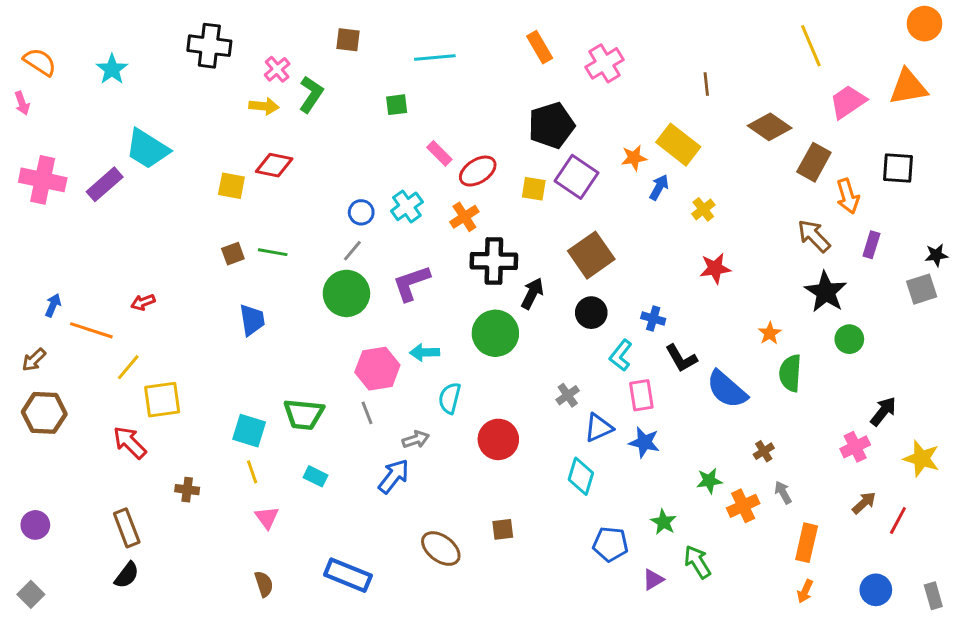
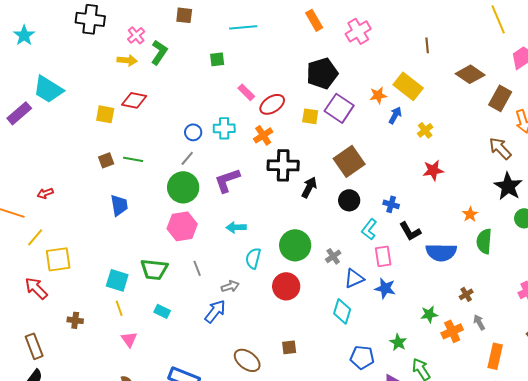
cyan cross: (407, 206) -> (224, 128), turned 35
green circle: (495, 333) -> (295, 245), moved
pink hexagon: (377, 369) -> (182, 226), moved
blue semicircle: (727, 389) -> (441, 252), turned -40

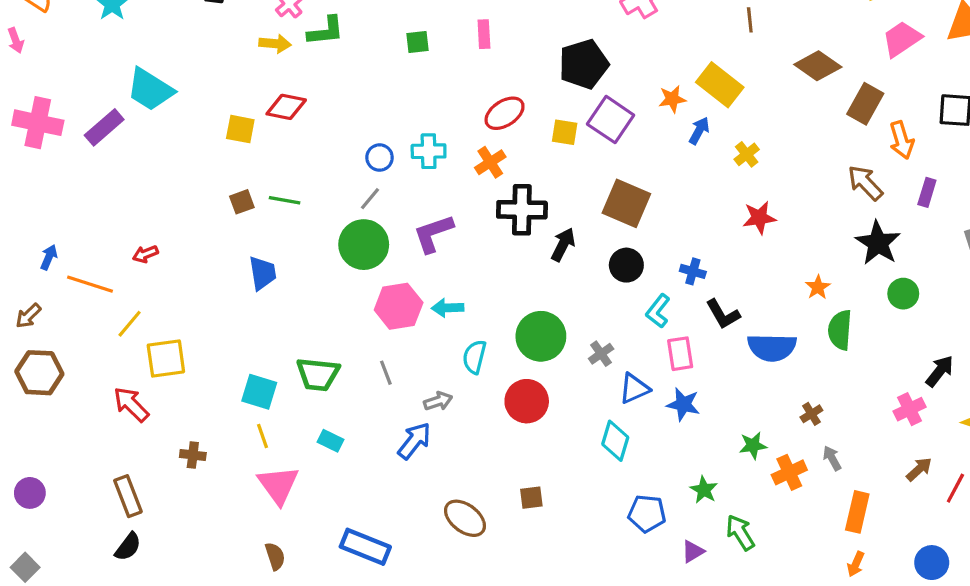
green L-shape: (159, 52) -> (326, 31), turned 50
pink rectangle: (246, 92) -> (484, 34), moved, turned 42
brown square: (349, 161) -> (626, 203), turned -32
pink hexagon: (182, 226) -> (399, 306), moved
pink triangle: (129, 339) -> (278, 485), size x1.6

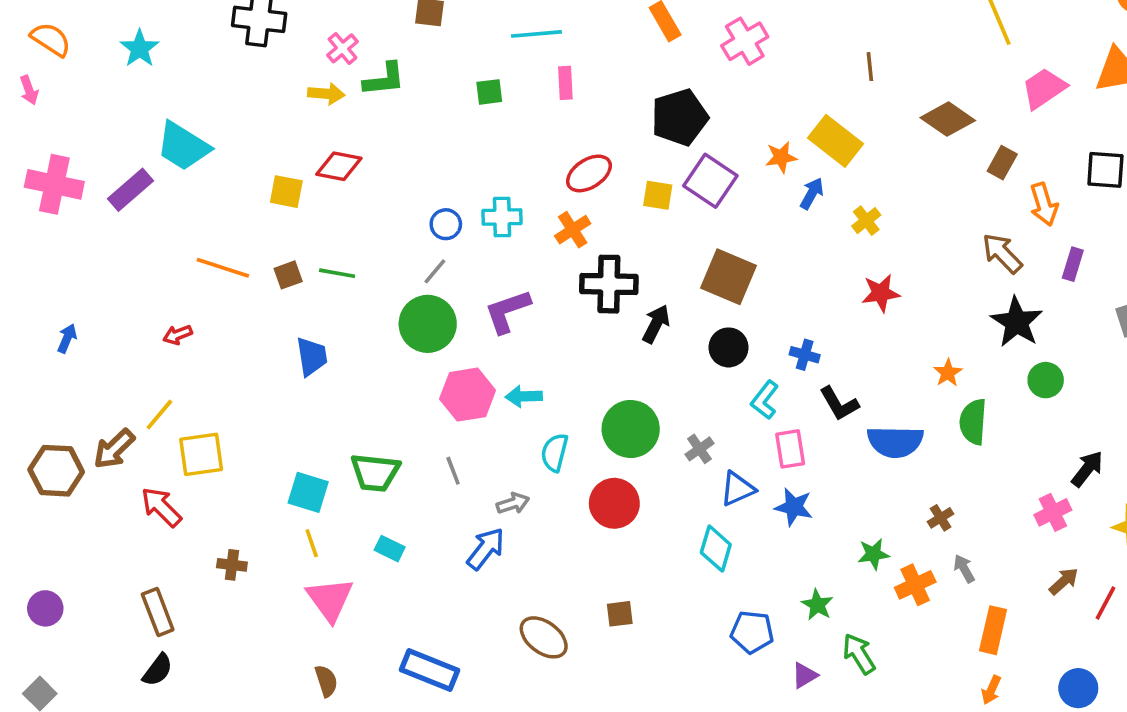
brown rectangle: (865, 104) -> (1002, 163), size x0.7
orange line: (90, 284) -> (223, 268), moved
brown arrow: (28, 316) -> (114, 449), moved, size x1.4

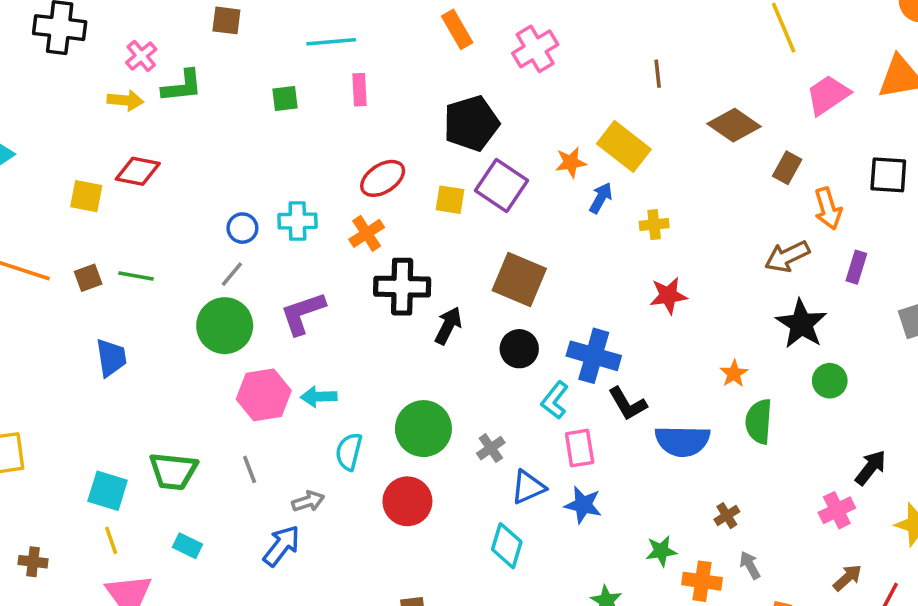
yellow cross: (866, 221) -> (654, 225), turned 32
brown arrow: (1002, 253) -> (787, 256), turned -72
blue cross: (805, 355) -> (594, 356), size x1.8
orange cross: (915, 585) -> (702, 581), turned 33

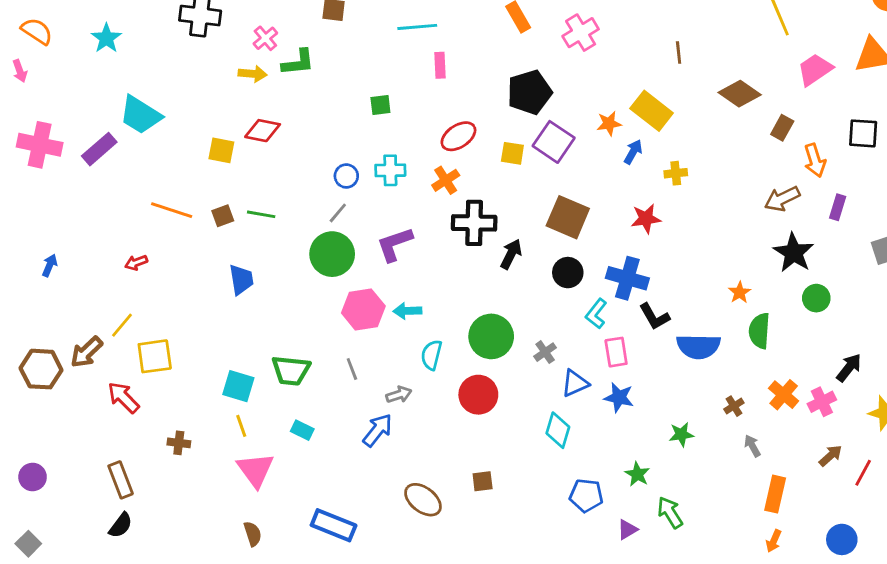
green square: (285, 99) -> (380, 105), moved
red star: (668, 295) -> (646, 219), moved
orange cross: (702, 581) -> (784, 395), moved, turned 32

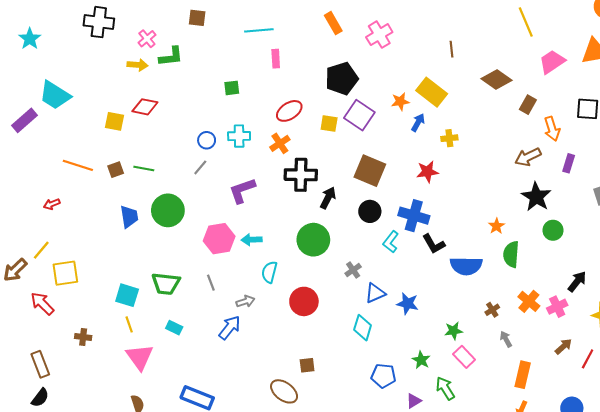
green circle: (332, 254) -> (168, 210), moved
green circle: (491, 336) -> (313, 240), moved
pink rectangle: (616, 352) -> (464, 357), moved, turned -35
brown ellipse: (423, 500) -> (284, 391), moved

